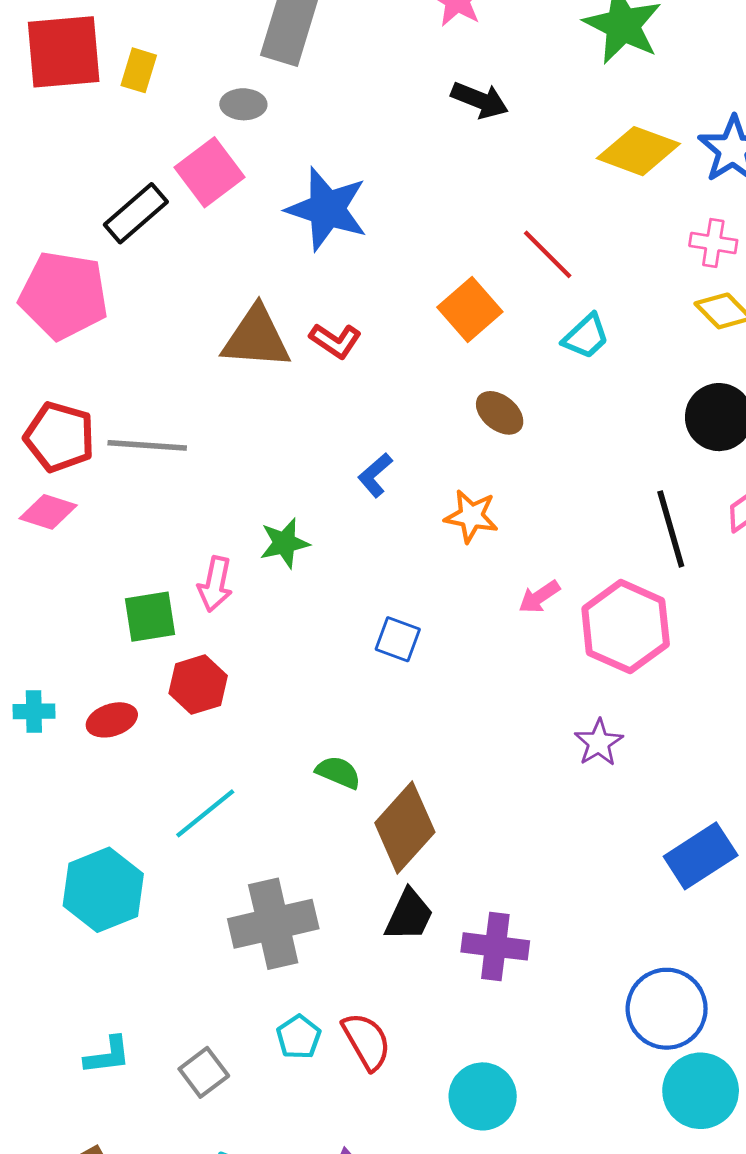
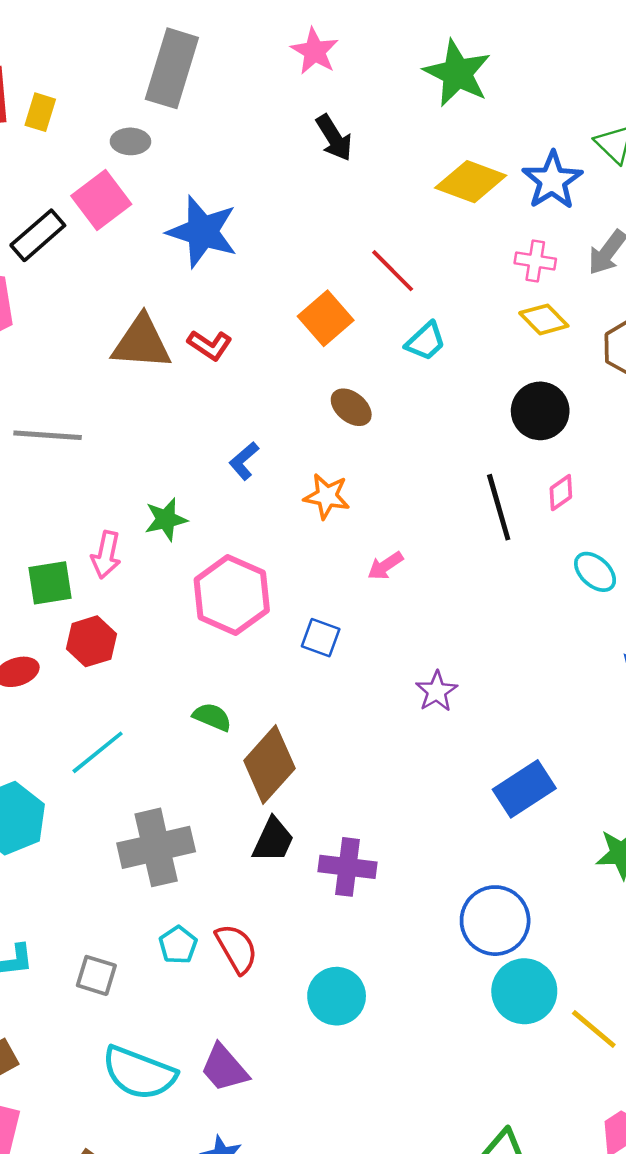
black arrow: (480, 100) -> (334, 138), turned 36
pink hexagon: (626, 627) -> (232, 595), moved
blue square: (398, 639) -> (321, 638), moved
gray square: (204, 1072) -> (96, 975), turned -36

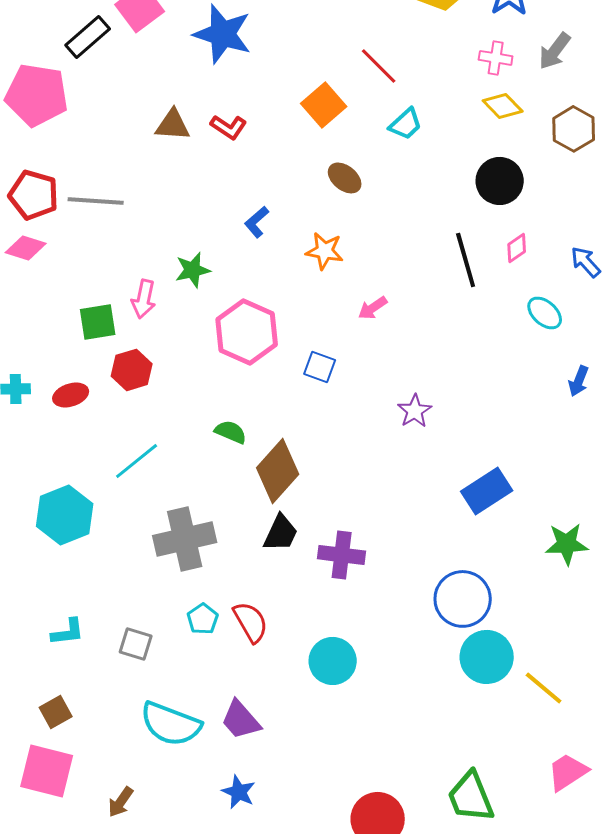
brown triangle: (141, 343) -> (173, 125), size x0.7

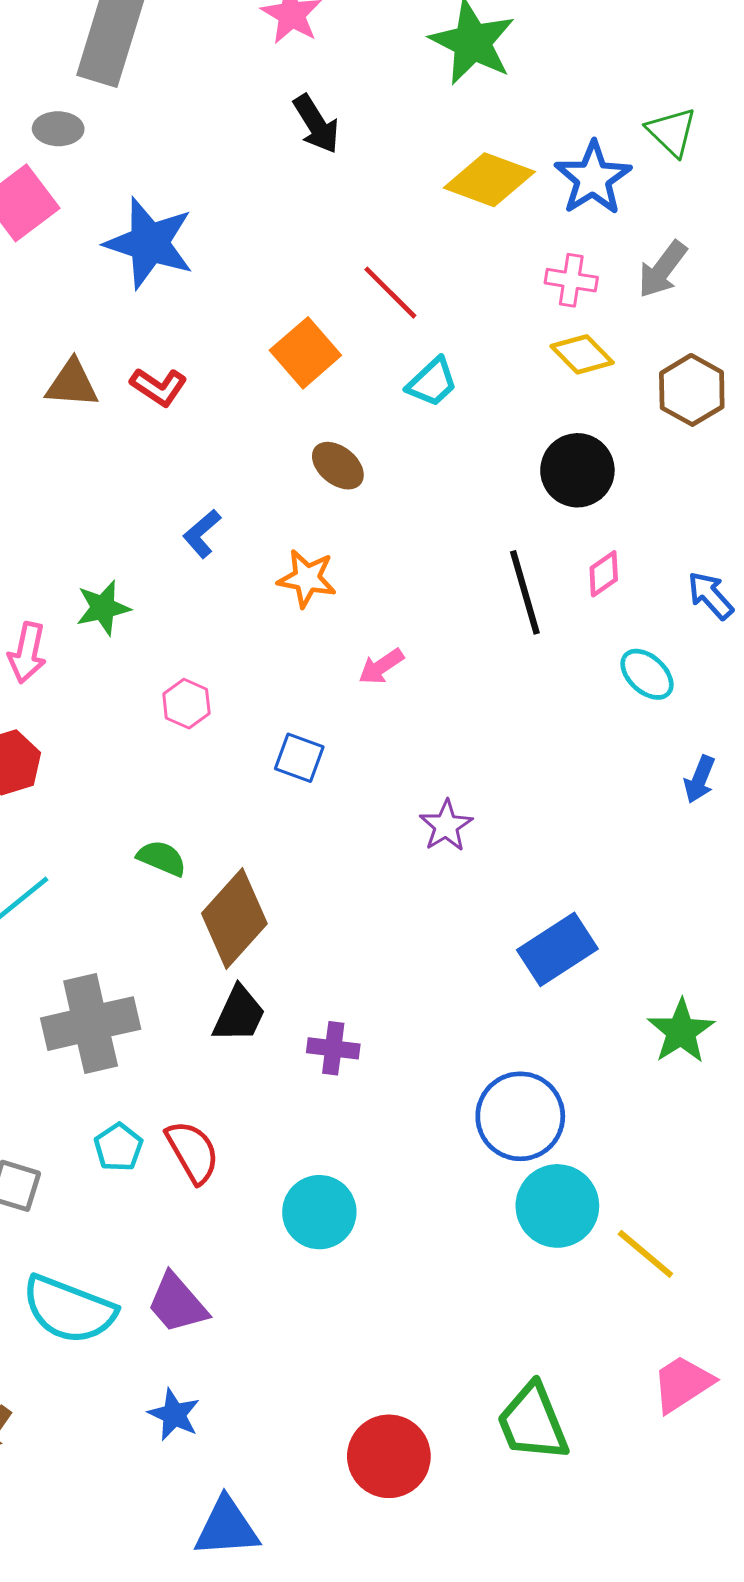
pink hexagon: (247, 332) -> (186, 704), size x0.5
green star: (567, 544) -> (681, 1031), turned -30
purple cross: (342, 555) -> (333, 1048), size x0.7

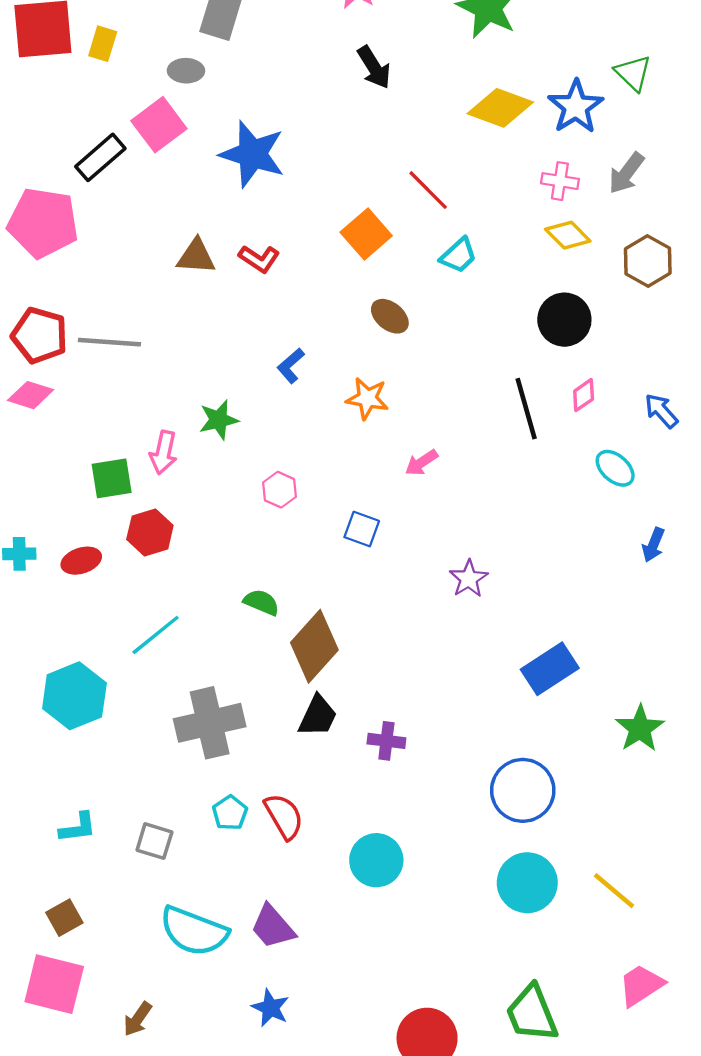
cyan circle: (557, 1206) -> (527, 883), moved

